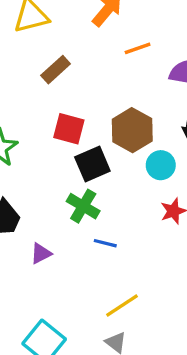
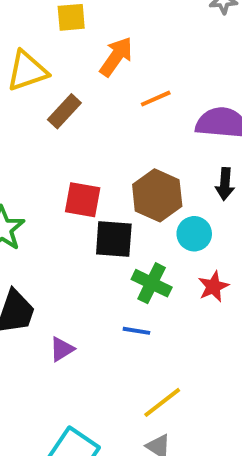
brown rectangle: (56, 70) -> (64, 111), moved
black square: (92, 164) -> (114, 239), turned 32
green cross: (83, 206) -> (152, 283), moved

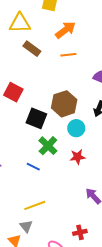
orange line: (156, 99) -> (68, 55), moved
brown rectangle: (64, 111) -> (32, 49), turned 66
red square: (83, 200) -> (13, 92), moved

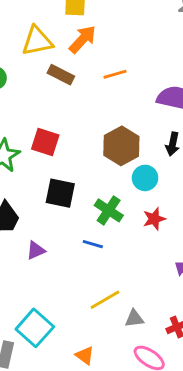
orange arrow: (65, 30) -> (83, 39), moved
black square: (36, 118) -> (60, 193), moved
gray triangle: (26, 226) -> (134, 319), moved, turned -48

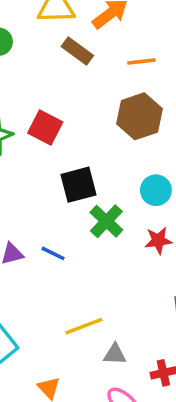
brown hexagon: (121, 146) -> (140, 116), moved
black square: (60, 193) -> (79, 185), moved, turned -36
blue line: (93, 244) -> (53, 253), moved

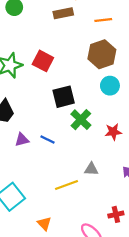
brown rectangle: (77, 51) -> (63, 13), turned -48
cyan circle: (156, 190) -> (110, 86), moved
gray triangle: (115, 354) -> (91, 169), moved

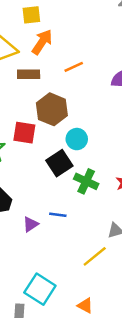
brown rectangle: (63, 13) -> (29, 74), turned 30
brown hexagon: (102, 54) -> (52, 109), moved
cyan circle: (110, 86) -> (77, 139), moved

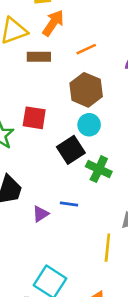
brown hexagon: (52, 109) -> (86, 90), moved
yellow line: (95, 256) -> (107, 248), turned -45

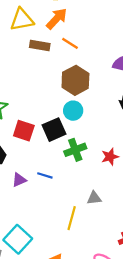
orange line: (86, 49) -> (70, 43), moved, turned 48
red square: (34, 118) -> (24, 131), moved
green cross: (99, 169) -> (75, 150), turned 35

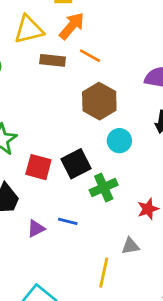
cyan circle: (73, 111) -> (119, 141), moved
red star: (110, 157) -> (148, 209), moved

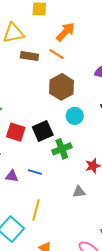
orange arrow: (72, 26) -> (65, 32), moved
purple triangle: (36, 229) -> (12, 176), turned 32
yellow line: (104, 273) -> (36, 210), moved

